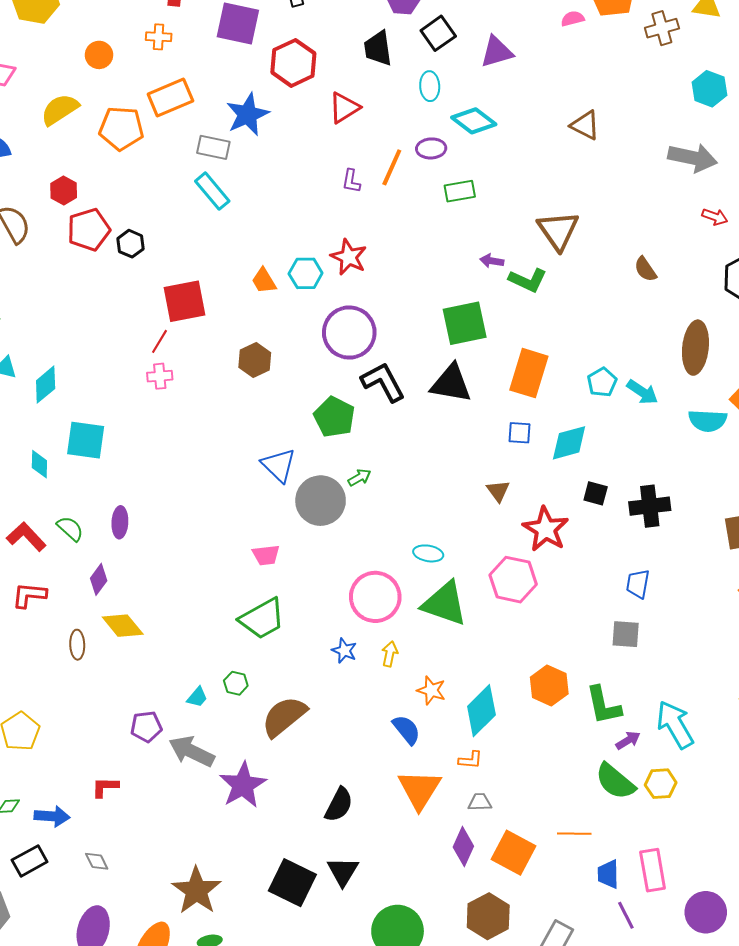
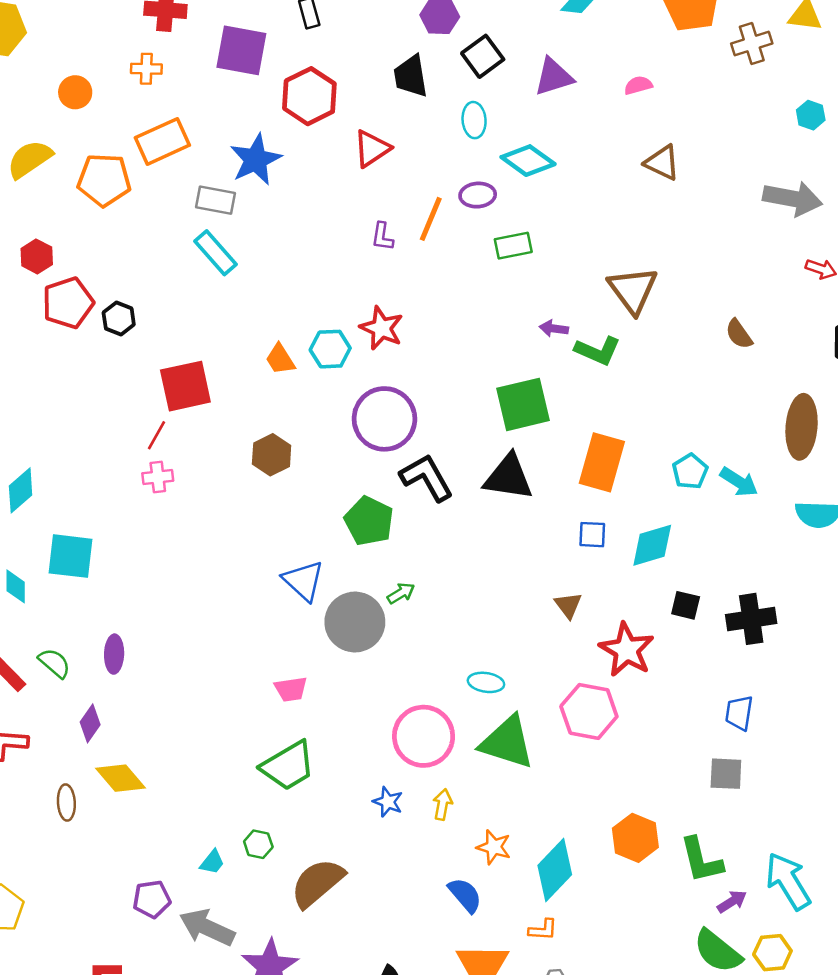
pink semicircle: (573, 19) -> (638, 85), moved
cyan hexagon: (709, 89) -> (811, 115), size x0.7

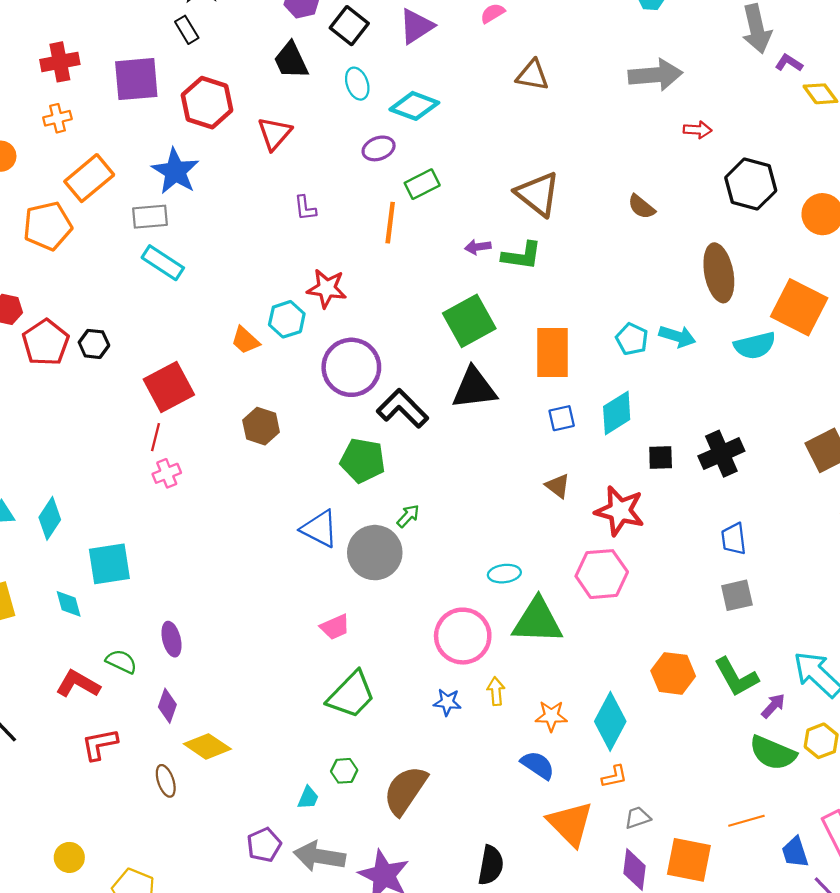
orange line: (431, 219) -> (390, 223), moved

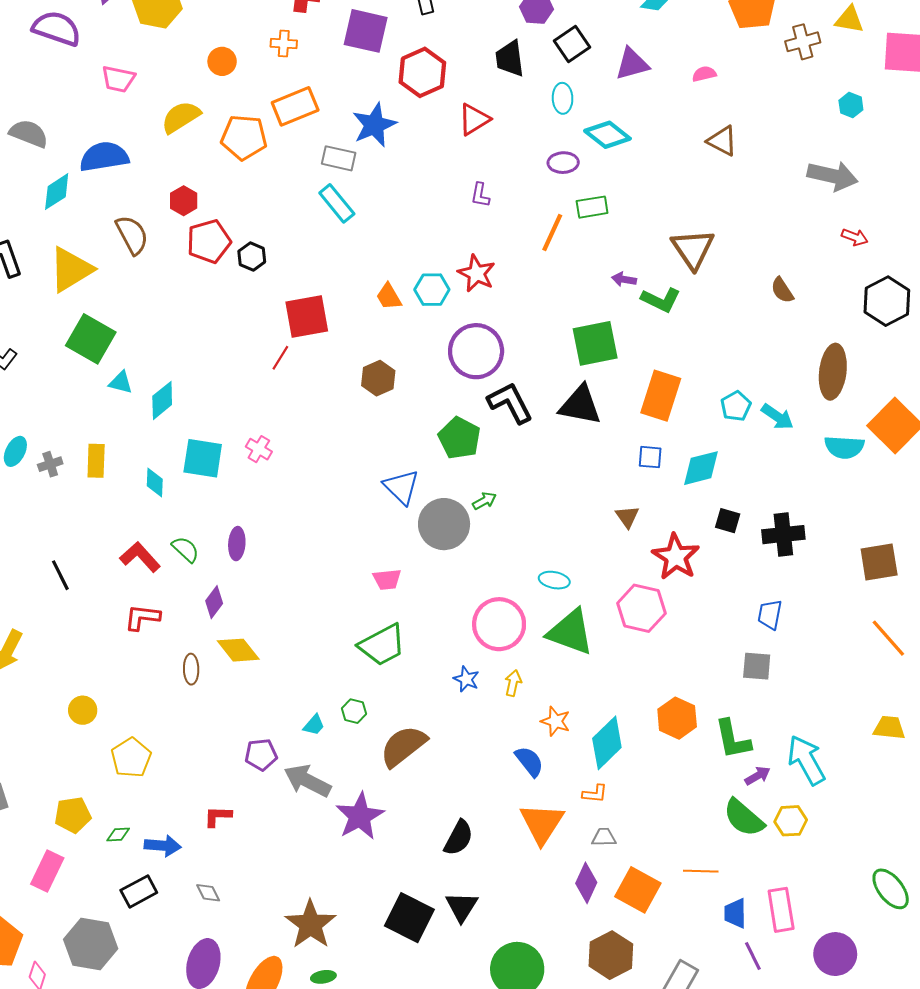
pink cross: (167, 473) -> (259, 449), moved, turned 35

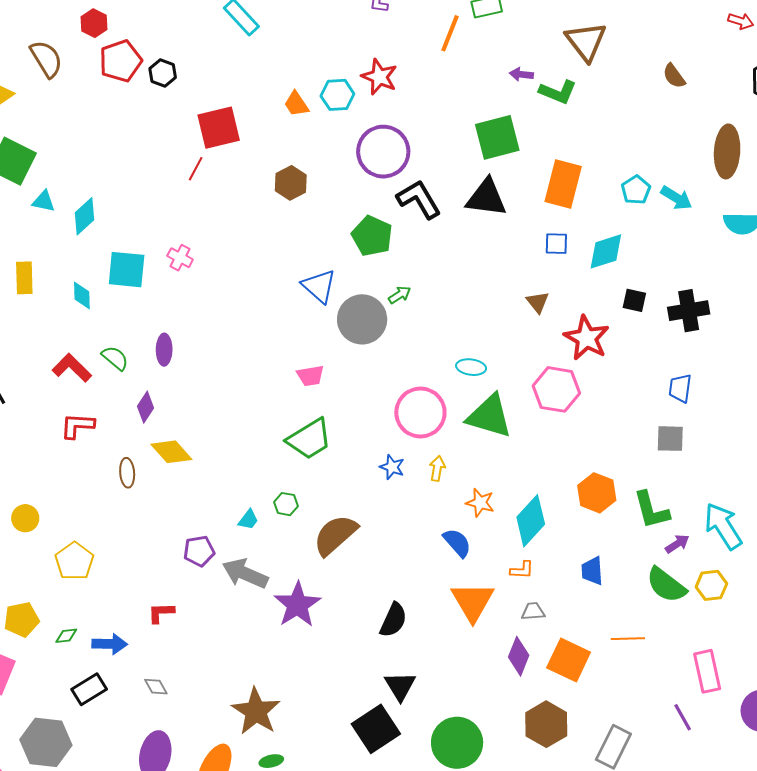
blue trapezoid: (735, 913) -> (592, 571), moved
black square: (409, 918) -> (376, 729), moved, turned 33

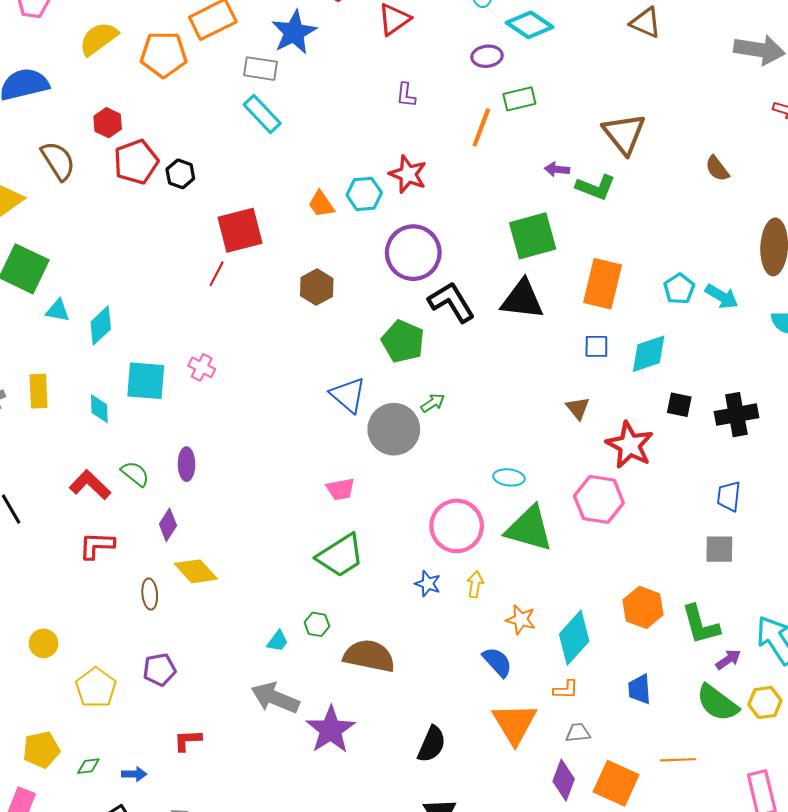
brown semicircle: (335, 535) -> (369, 656), turned 54
purple pentagon: (199, 551) -> (159, 670), moved
blue arrow: (110, 644) -> (134, 774), size x0.7

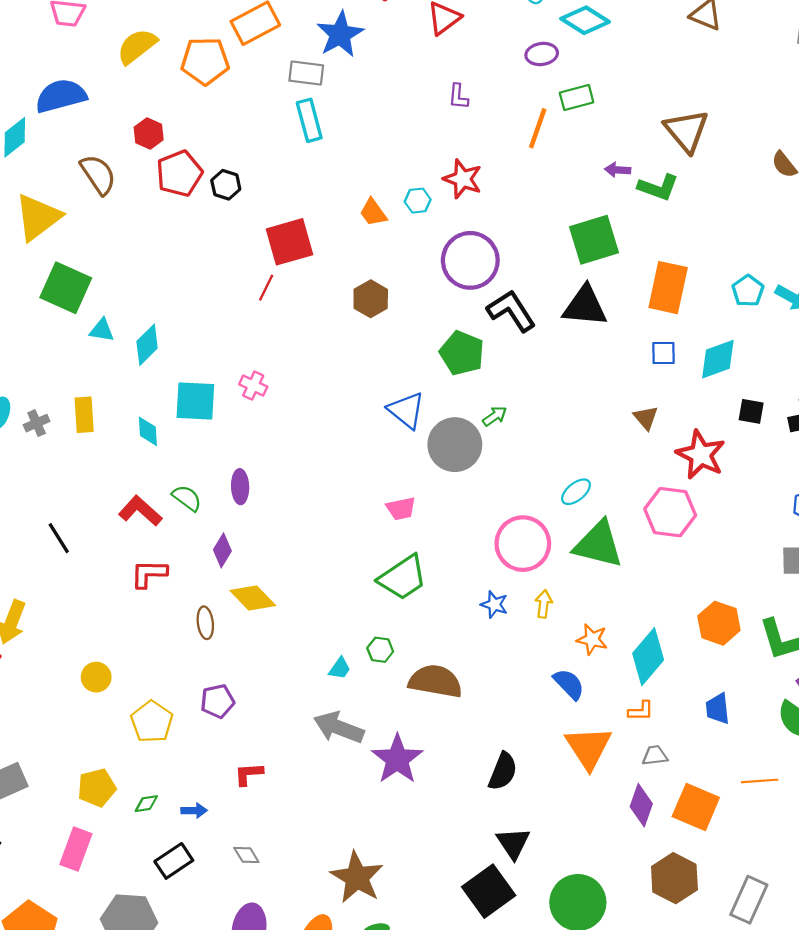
cyan rectangle: (262, 114) -> (309, 120), turned 30
cyan hexagon: (364, 194) -> (418, 201), size x0.7
cyan ellipse: (509, 477) -> (576, 492), turned -44

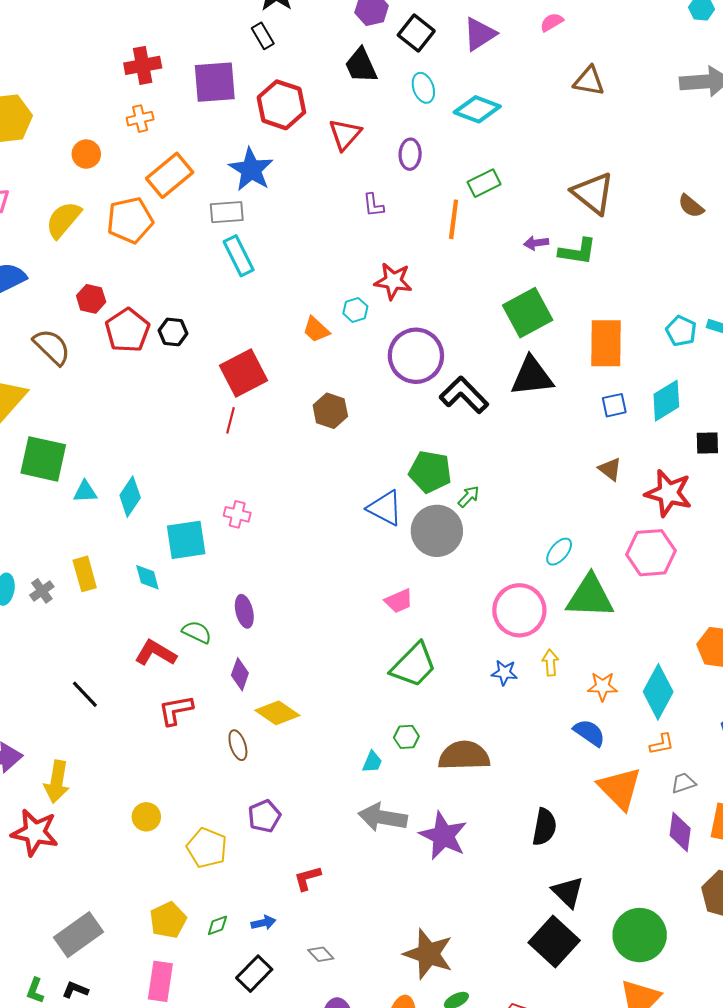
purple ellipse: (542, 54) -> (410, 154), moved, turned -68
green pentagon: (462, 353) -> (430, 472), moved

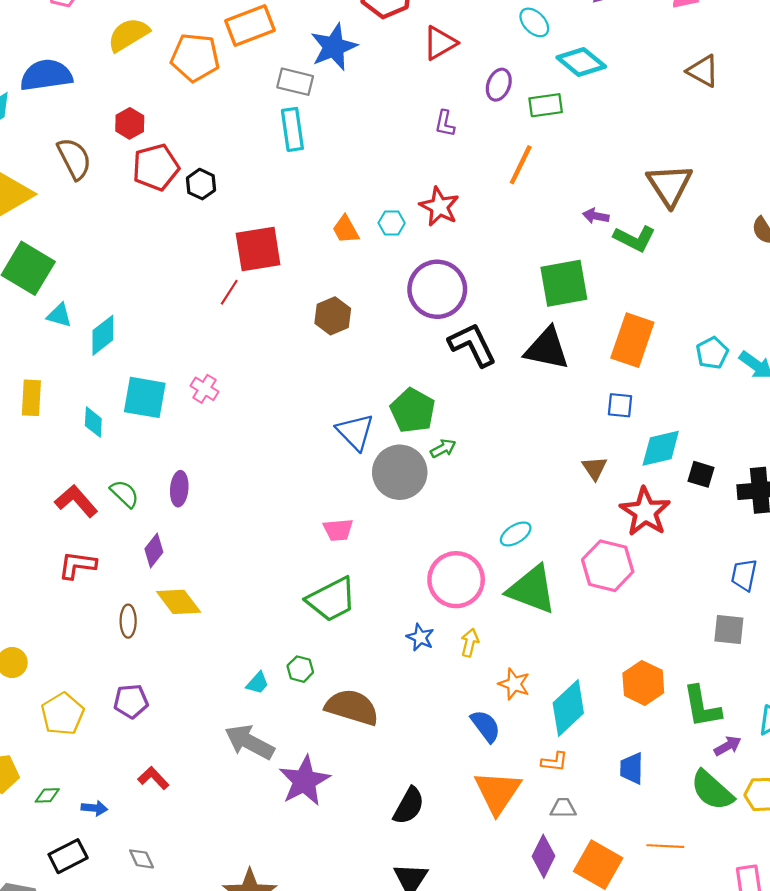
cyan ellipse: (423, 88) -> (534, 22), turned -44
green rectangle: (484, 183) -> (546, 105), moved
cyan diamond: (666, 401) -> (661, 448), moved
red L-shape: (307, 878) -> (153, 778), turned 44

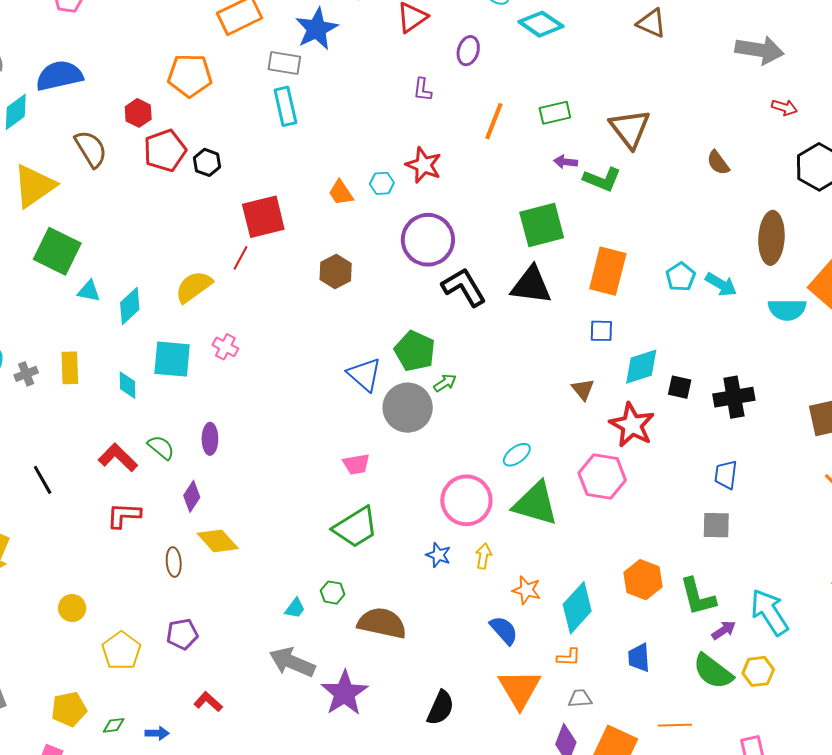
yellow semicircle: (128, 35) -> (194, 287), moved
orange pentagon: (195, 57) -> (190, 75), moved
green rectangle: (546, 105) -> (555, 113), moved

